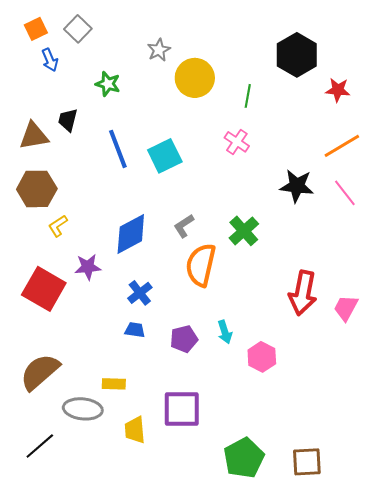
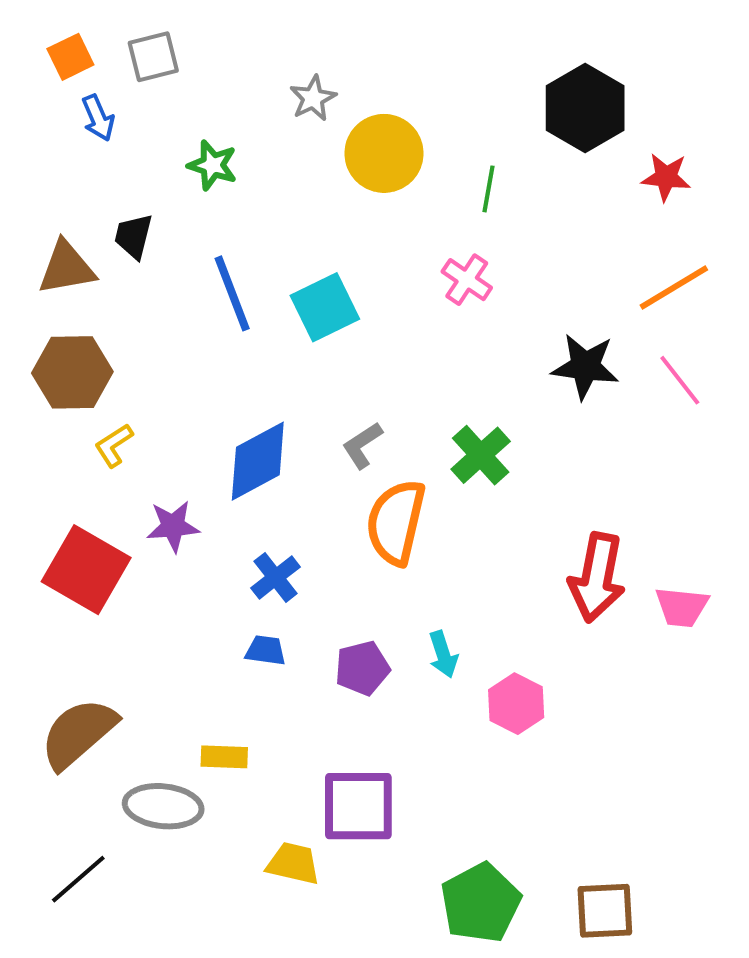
gray square: (78, 29) -> (153, 57), turned 32
pink trapezoid: (346, 308) -> (682, 607), turned -112
yellow trapezoid: (135, 430) -> (293, 863), moved, turned 108

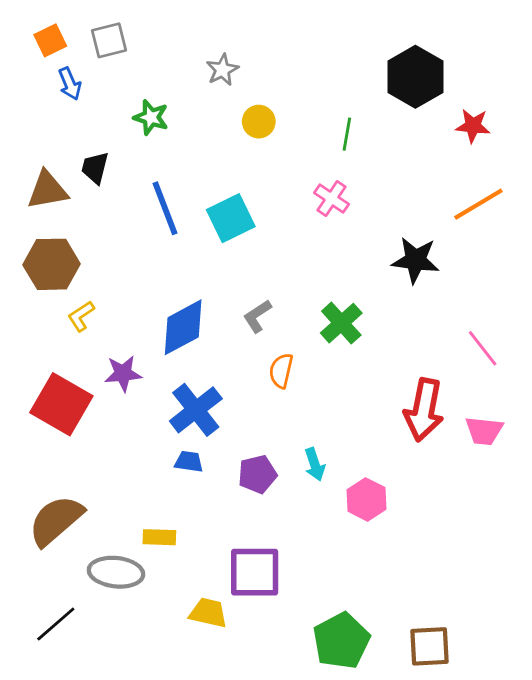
yellow circle: (384, 153) -> (259, 122), moved, size x0.6
pink line: (680, 380) -> (483, 348), moved
orange semicircle: (396, 522) -> (281, 371), size x0.6
blue cross: (276, 577) -> (196, 410), size x1.5

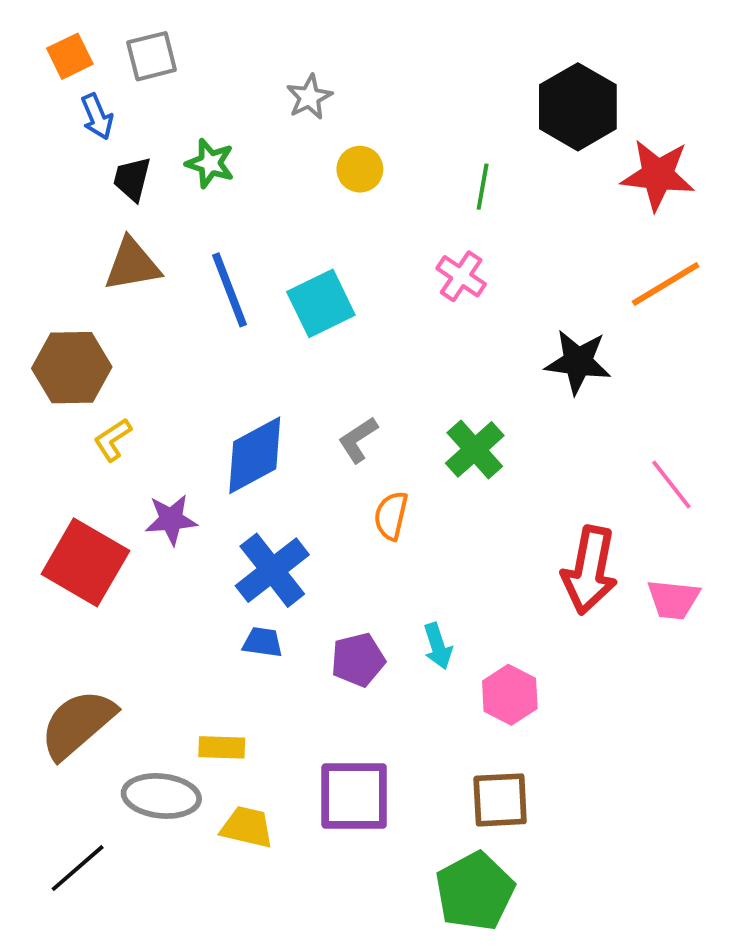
red star: (473, 126) -> (658, 175), size x1.5
black trapezoid: (95, 168) -> (132, 179), moved
brown triangle: (47, 190) -> (132, 265), moved
yellow trapezoid: (208, 613) -> (247, 827), moved
brown square: (429, 646) -> (500, 800), moved

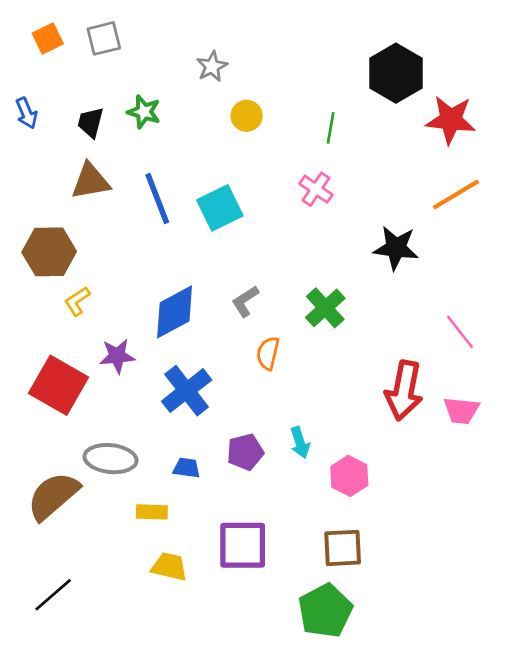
blue arrow: (97, 117) -> (27, 113), moved
blue trapezoid: (263, 642) -> (187, 468), moved
gray ellipse: (161, 796) -> (111, 459), moved

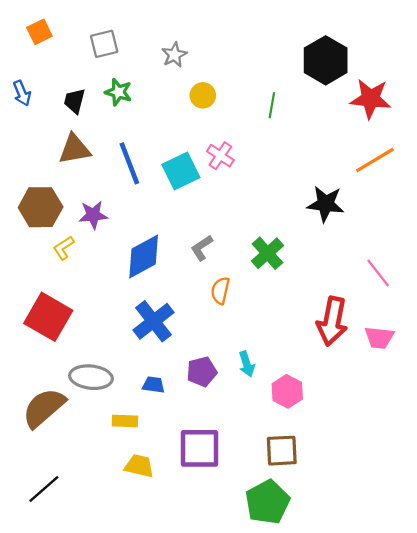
gray square: (104, 38) -> (104, 44), moved
pink cross: (316, 189) -> (220, 156), moved
purple star: (117, 356) -> (93, 215), moved

